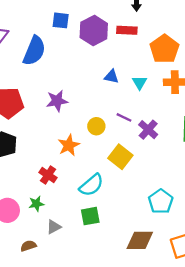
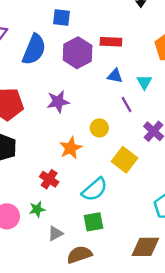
purple hexagon: (94, 30) -> (78, 53), moved
red rectangle: (127, 30) -> (111, 42), moved
purple line: (124, 117) -> (127, 104), moved, turned 35
brown semicircle: (28, 246) -> (79, 255), moved, size x1.5

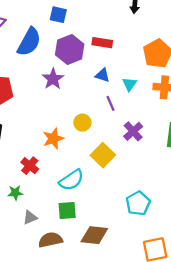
purple star: (58, 102) -> (53, 79), moved, turned -30
brown diamond: (145, 247) -> (94, 235), moved

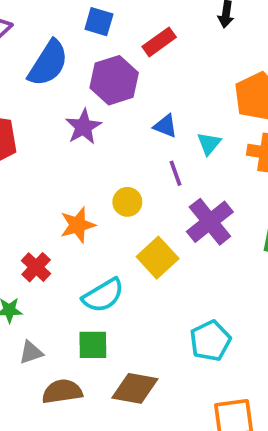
red rectangle: (102, 43) -> (159, 42), moved, turned -48
purple cross: (133, 131) -> (210, 222), size x1.4

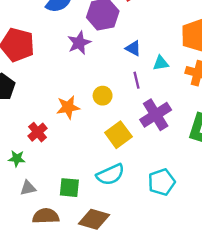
cyan triangle: (209, 143) -> (161, 63), turned 35
cyan semicircle: (103, 295) -> (110, 175), moved
cyan pentagon: (210, 341) -> (162, 182), moved

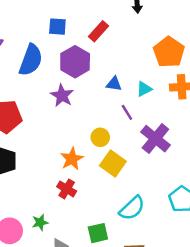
red cross: (38, 132) -> (67, 189), moved
yellow square: (118, 135) -> (113, 163), moved

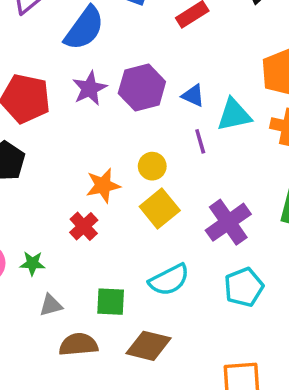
purple hexagon: (75, 62) -> (142, 88), moved
cyan triangle: (144, 89) -> (234, 115), size x1.5
purple star: (62, 96) -> (90, 88), moved
purple cross: (155, 139) -> (228, 222), moved

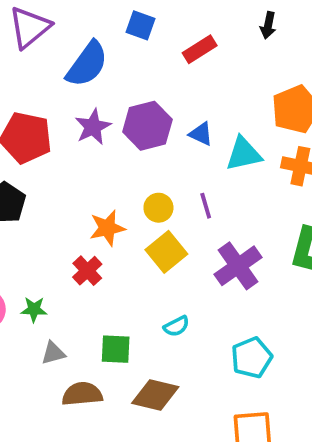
purple line: (200, 141) -> (206, 206), moved
cyan semicircle: (169, 280) -> (176, 326), size x0.6
cyan pentagon: (244, 287) -> (252, 358), moved

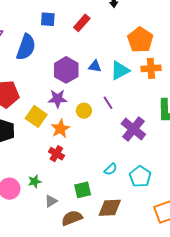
purple star: (93, 127) -> (58, 99), moved, turned -30
yellow square: (166, 252) -> (36, 116), moved
cyan pentagon: (252, 358) -> (140, 177), moved

